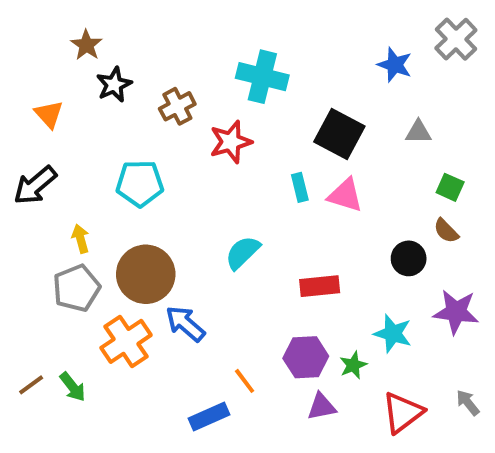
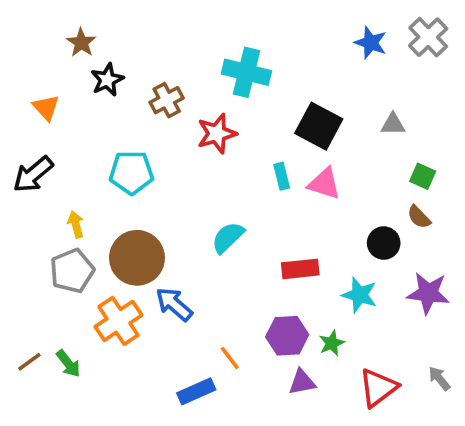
blue star: (395, 65) -> (371, 43), moved
cyan star: (393, 334) -> (360, 295), moved

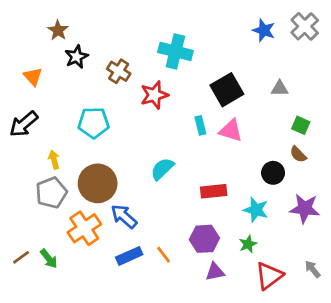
brown cross: (167, 100) -> (119, 71), turned -30
black square: (319, 126) -> (227, 90), turned 32
green star: (332, 343) -> (248, 244), moved
blue rectangle: (196, 391) -> (129, 256), moved

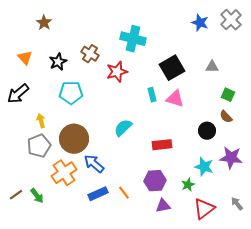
black star: (76, 57) -> (58, 62), moved
cyan star: (256, 210) -> (204, 167), moved

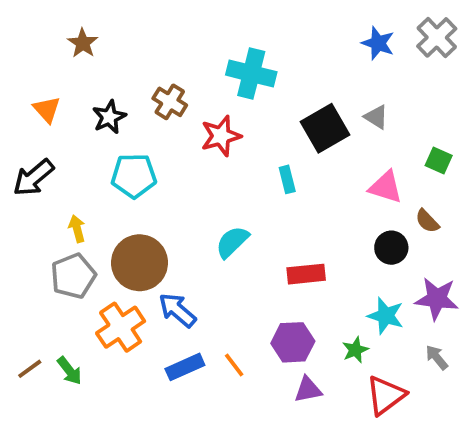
gray triangle: (212, 67) -> (376, 117), moved, turned 32
green square: (228, 95) -> (439, 161), moved
pink triangle: (175, 99) -> (386, 187), moved
gray arrow: (237, 204) -> (437, 357), moved

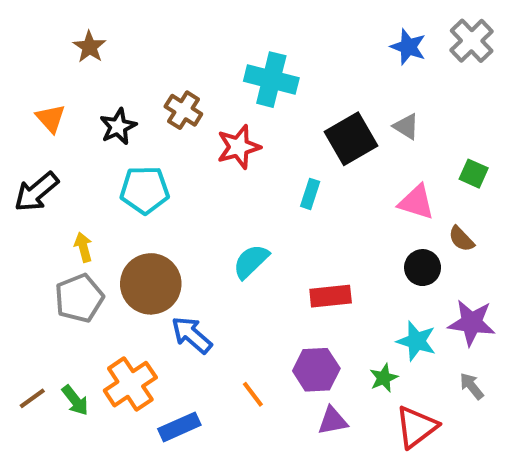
cyan rectangle: (287, 179) -> (310, 194), turned 32
orange cross: (121, 327) -> (130, 384), moved
blue rectangle: (185, 367) -> (179, 427), moved

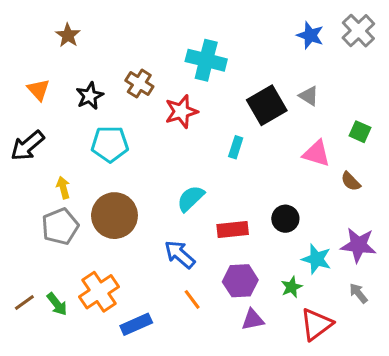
black circle: (423, 268) -> (285, 219), moved
red rectangle: (331, 296) -> (233, 230), moved
blue arrow: (192, 335) -> (180, 254), moved

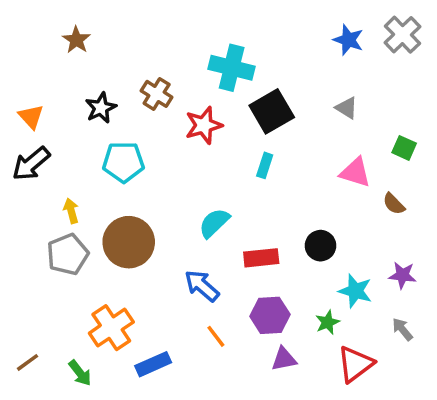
orange triangle: (38, 90) -> (31, 117), moved
black square: (267, 105) -> (272, 111), moved
purple star: (358, 245) -> (402, 275), size x0.7
brown line: (24, 303) -> (28, 362), moved
green arrow: (57, 304) -> (80, 373), moved

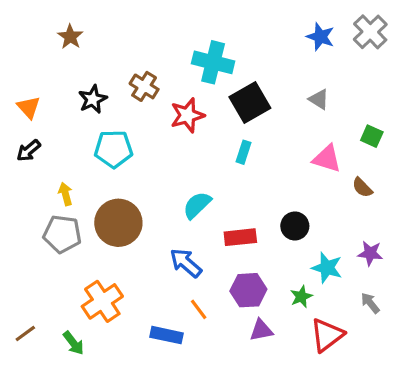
black arrow: (31, 164) -> (29, 151), size x0.7
gray pentagon: (68, 254) -> (62, 234), turned 30
blue rectangle: (153, 364) -> (167, 335), moved, turned 36

